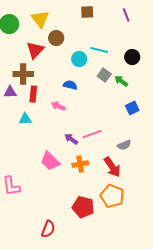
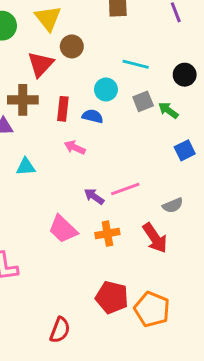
cyan circle: (79, 59) -> (106, 90), moved
gray square: (104, 75) -> (143, 101), turned 32
red rectangle: (33, 94) -> (63, 109), moved
orange pentagon: (112, 196) -> (152, 309), moved

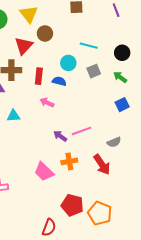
green arrow: (168, 110) -> (120, 77), moved
pink trapezoid: (63, 229) -> (44, 172), moved
red semicircle: (60, 330) -> (49, 227), moved

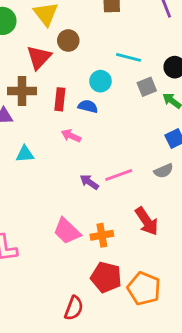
gray square: (94, 71) -> (147, 87), moved
gray semicircle: (114, 142) -> (164, 171), moved
orange cross: (69, 161) -> (102, 235), moved

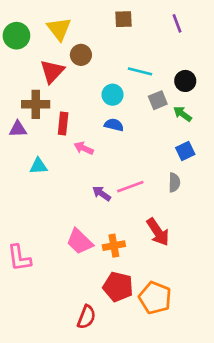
red rectangle: (60, 99) -> (63, 123), moved
blue semicircle: (88, 106) -> (114, 125), moved
gray semicircle: (164, 171) -> (174, 182), turned -66

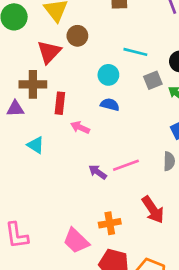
cyan triangle: (38, 166) -> (36, 145), turned 36
pink trapezoid: (80, 241) -> (76, 241), moved

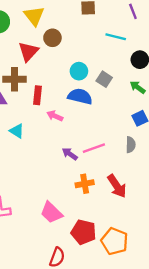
cyan line: (135, 52) -> (116, 37), moved
gray square: (153, 80) -> (104, 79), moved, turned -35
blue semicircle: (110, 105) -> (80, 96), size x1.5
orange cross: (110, 223) -> (85, 184), moved

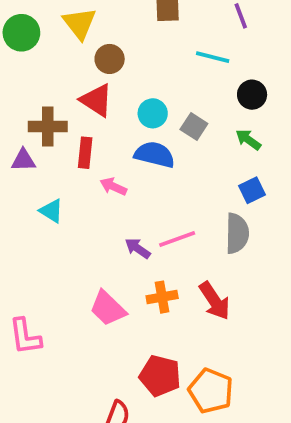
red triangle: (28, 52) -> (96, 100), moved, turned -40
gray semicircle: (131, 145) -> (237, 233), size x1.5
pink trapezoid: (51, 213) -> (108, 308), moved

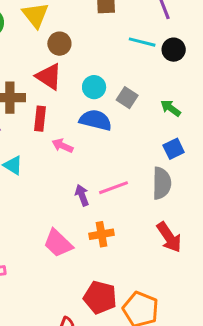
black circle: (252, 95) -> (174, 50), moved
purple arrow: (138, 248) -> (82, 195), turned 35
red arrow: (215, 301) -> (169, 237), moved

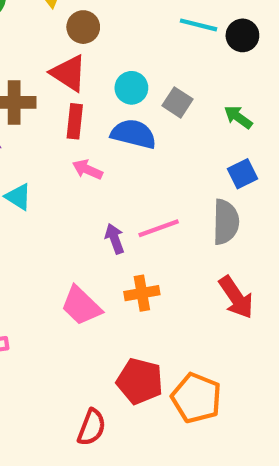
red rectangle: (40, 119) -> (75, 121), moved

